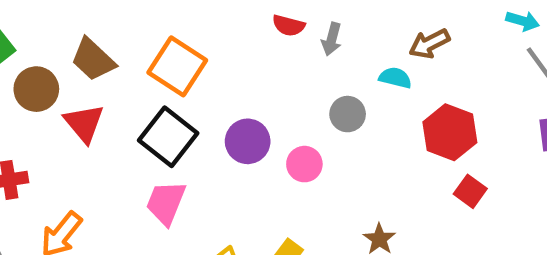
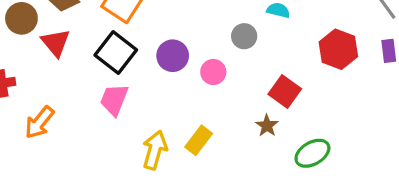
red hexagon: (450, 132) -> (338, 49), moved
red square: (470, 191) -> (285, 91), moved, size x1.4

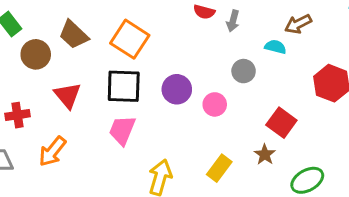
red triangle: (56, 43) -> (68, 95), moved
black square: (116, 52) -> (124, 86), turned -36
yellow rectangle: (199, 140) -> (219, 168), moved

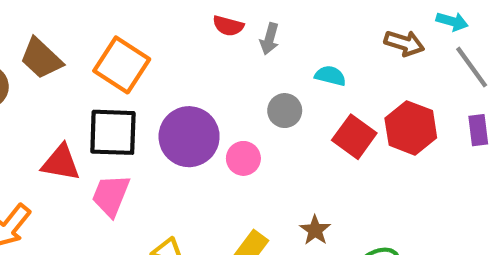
brown arrow: (298, 24) -> (404, 43), moved, turned -136
purple circle: (177, 89) -> (189, 137), size x1.4
red triangle: (68, 95) -> (61, 163), moved, turned -40
red square: (281, 123) -> (354, 137), moved

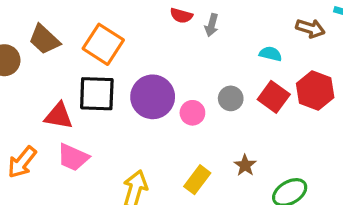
cyan semicircle: (330, 76) -> (271, 54), moved
gray circle: (285, 111) -> (231, 98), moved
pink trapezoid: (111, 195) -> (73, 157), moved, turned -88

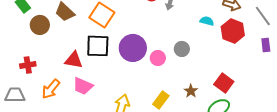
red hexagon: (315, 90) -> (233, 31), moved
red square: (274, 97) -> (224, 83), moved

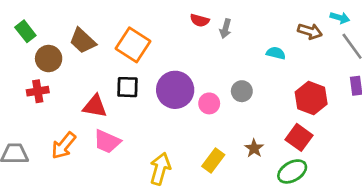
red hexagon: (233, 31) -> (311, 98), moved
black square: (98, 46) -> (128, 87), size x0.7
red cross: (28, 65) -> (38, 91), moved

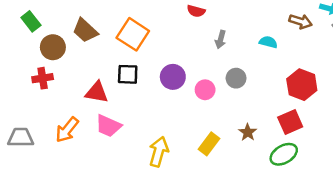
gray arrow: (225, 29) -> (221, 39), moved
purple circle: (175, 90) -> (173, 77), size x0.7
red square: (299, 137) -> (290, 122), turned 30

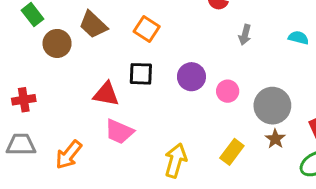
orange square: (133, 34) -> (147, 29), size x0.7
red cross: (43, 78) -> (24, 100), moved
gray circle: (236, 78) -> (272, 106), moved, size x1.6
orange arrow: (67, 130) -> (69, 155), moved

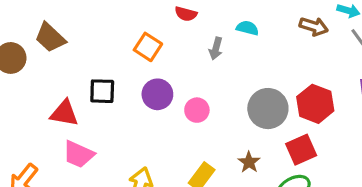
orange square: (147, 29) -> (148, 47), moved
cyan semicircle: (298, 38) -> (247, 28), moved
gray circle: (272, 106) -> (268, 109), moved

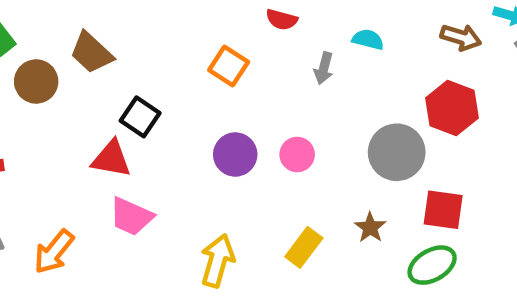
black square: (102, 91) -> (140, 117), moved, turned 32
purple circle: (157, 94) -> (235, 154), moved
red hexagon: (315, 104) -> (452, 108), moved
red square: (301, 150) -> (443, 210), turned 32

